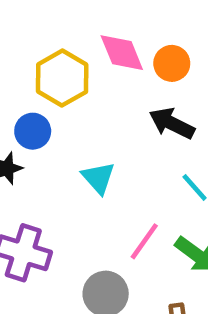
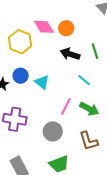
blue circle: (33, 131) -> (21, 76), moved

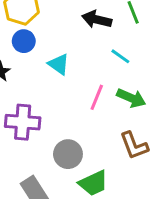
blue circle: (21, 76) -> (24, 41), moved
gray circle: (53, 131) -> (68, 154), moved

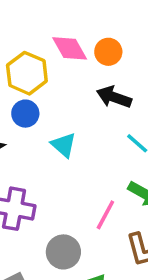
pink line: (97, 97) -> (105, 215), moved

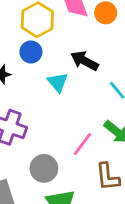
black arrow: (114, 97) -> (85, 61), moved

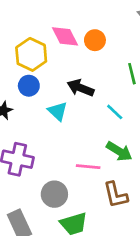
pink line: (83, 144) -> (88, 167), turned 65

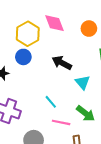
orange circle: (95, 40) -> (89, 29), moved
cyan triangle: (58, 111) -> (83, 82), moved
cyan line: (115, 112) -> (51, 102), moved

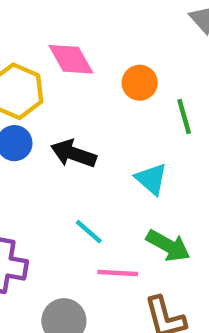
orange circle: (89, 29) -> (140, 83), moved
black arrow: (62, 63) -> (73, 154), moved

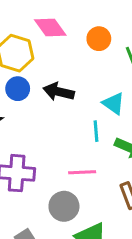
cyan line: (89, 232) -> (96, 131), moved, turned 50
pink line: (118, 273) -> (82, 172), moved

